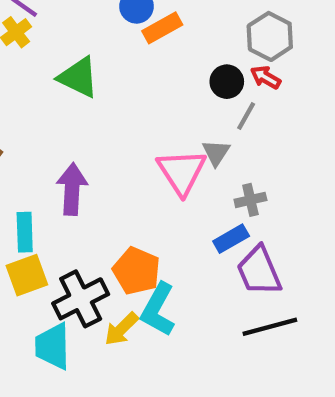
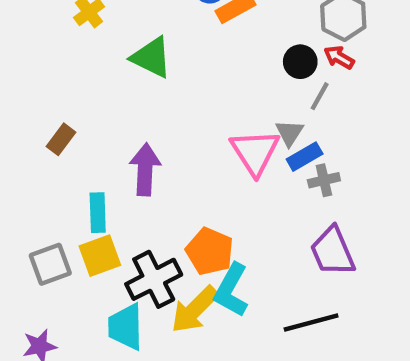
blue rectangle: (231, 239) -> (305, 157), moved
black line: (270, 327) -> (311, 322), moved
yellow arrow: (121, 329) -> (195, 310), size x1.4

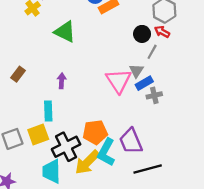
purple arrow: (145, 169) -> (62, 81), moved, size x0.6
cyan rectangle: (98, 213) -> (48, 111), moved
orange pentagon: (210, 251) -> (95, 132), turned -30
purple trapezoid: (333, 251) -> (131, 141), moved

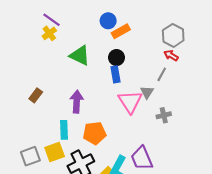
black circle: (142, 34) -> (117, 58), moved
purple arrow: (62, 81) -> (77, 102), size x1.5
blue rectangle: (144, 83) -> (115, 74), moved, turned -70
orange pentagon: (95, 132) -> (94, 133), moved

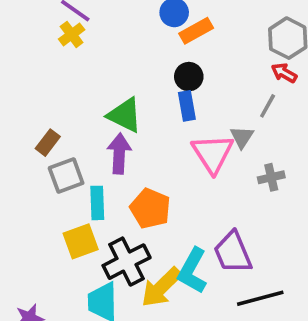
green triangle: (80, 55) -> (125, 115), moved
orange pentagon: (94, 133) -> (150, 208), turned 30
gray square: (30, 156) -> (66, 176), moved

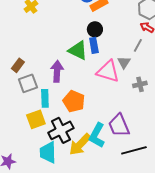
green triangle: (125, 115) -> (78, 50), moved
pink triangle: (213, 154) -> (108, 71), turned -40

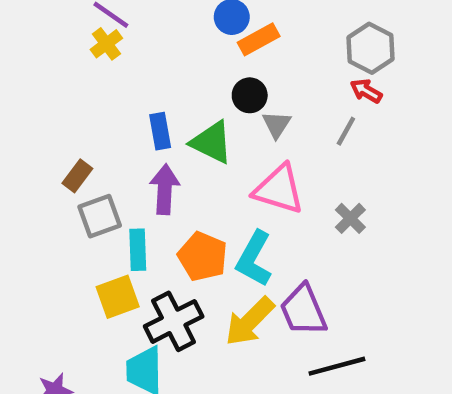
blue rectangle: (94, 45) -> (160, 131), moved
gray triangle: (124, 62) -> (277, 124), moved
gray cross: (140, 84) -> (350, 218), turned -32
cyan L-shape: (97, 135) -> (254, 259), moved
yellow arrow: (80, 144) -> (250, 321), moved

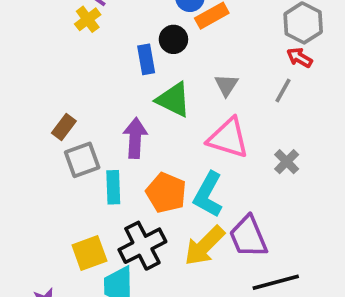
black circle: (250, 95) -> (173, 39), moved
blue rectangle: (160, 131) -> (146, 59), moved
yellow square: (118, 297) -> (89, 253), moved

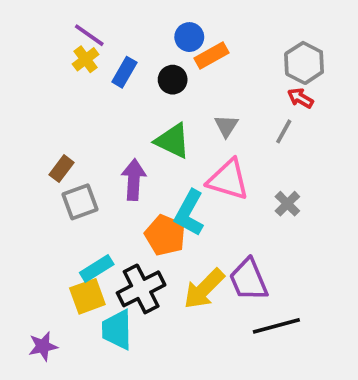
blue rectangle: (146, 59) -> (124, 72), moved, turned 40
cyan rectangle: (113, 187) -> (97, 269), moved, turned 60
cyan L-shape: (208, 195) -> (189, 213), moved

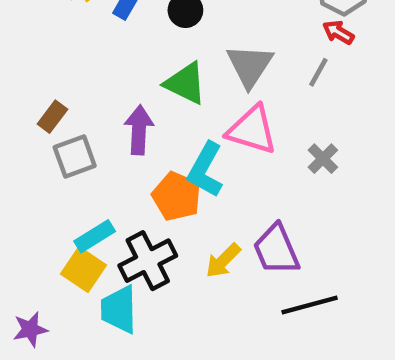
gray triangle: (226, 126) -> (250, 66), size x1.6
yellow arrow: (204, 289) -> (223, 261), size x0.7
yellow square: (87, 296) -> (84, 269), turned -36

